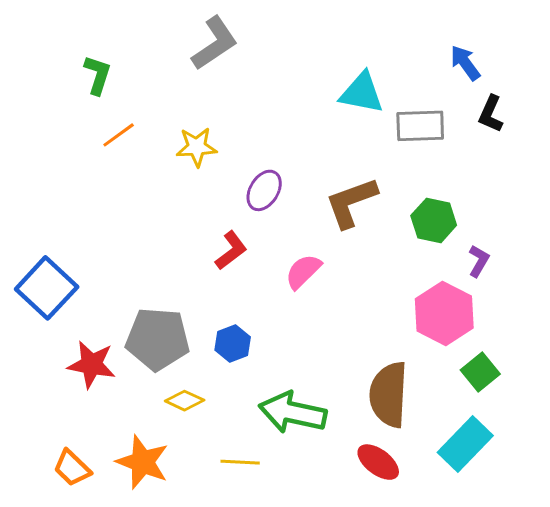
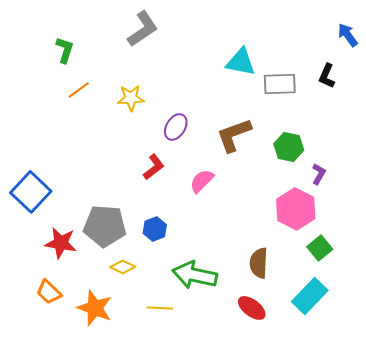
blue arrow: (465, 63) -> (348, 35), moved
brown semicircle: (389, 395) -> (259, 263), size x0.7
orange trapezoid: (72, 468) -> (49, 292), moved

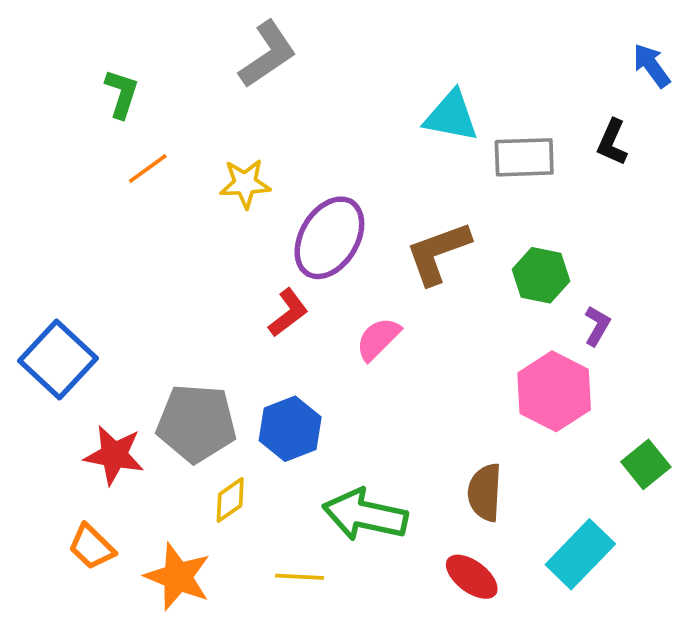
purple ellipse: (176, 127) -> (329, 238), size x1.6
blue hexagon: (155, 229) -> (290, 429), size x1.4
green square: (320, 248) -> (646, 464), moved
yellow diamond: (123, 267) -> (230, 500), turned -60

